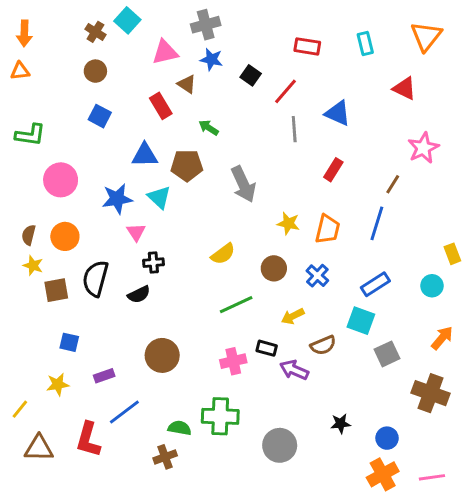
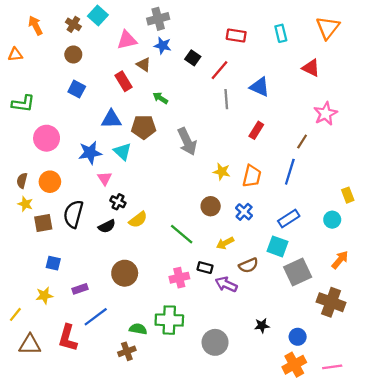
orange arrow: (24, 33) -> (35, 25), moved, turned 150
yellow semicircle: (223, 254) -> (138, 220), moved
black cross: (153, 263) -> (118, 202), turned 32
green line: (236, 305) -> (182, 234), turned 65
gray square: (387, 354) -> (298, 272), size x1.4

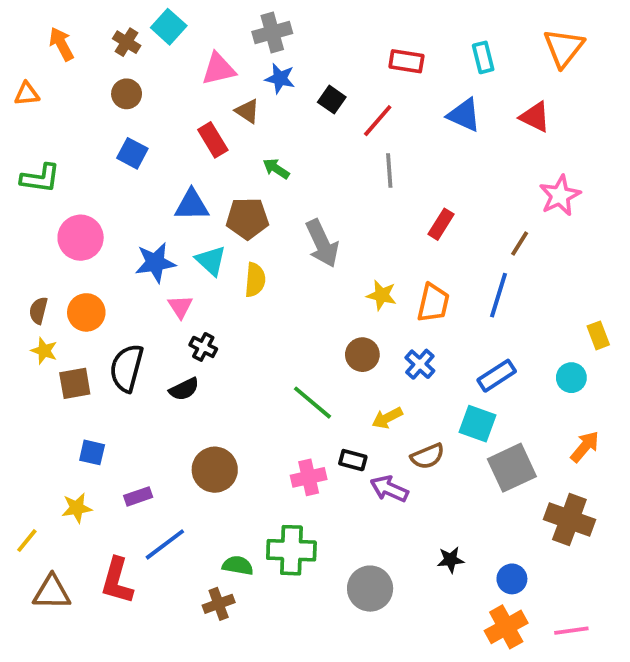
blue triangle: (260, 87) -> (464, 115), moved
yellow semicircle: (138, 220) -> (255, 280), moved, turned -48

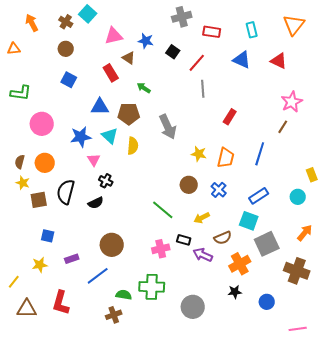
gray cross: (272, 32) -> (182, 17), moved
brown line: (520, 243) -> (283, 127), moved
blue line: (165, 544) -> (98, 276), moved
orange cross: (506, 627) -> (240, 264), moved

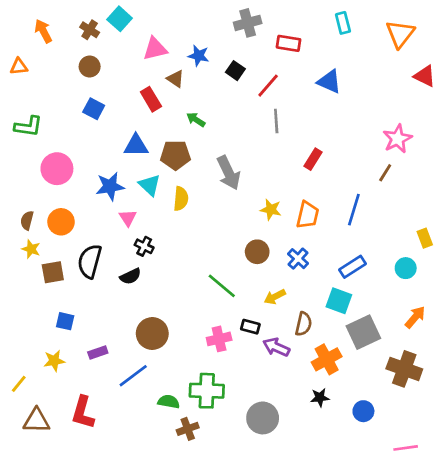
cyan rectangle: (252, 30) -> (343, 23), moved
red triangle: (279, 61) -> (425, 76), moved
brown semicircle: (223, 238) -> (303, 324), turned -54
brown cross: (114, 315) -> (188, 429), moved

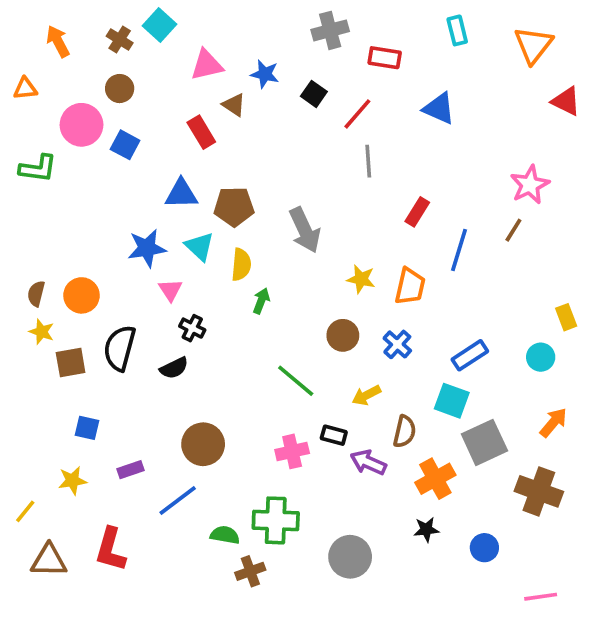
green arrow: (196, 120) -> (261, 301), moved, turned 78
pink circle: (57, 169) -> (82, 125), moved
blue line: (354, 210) -> (459, 250), moved

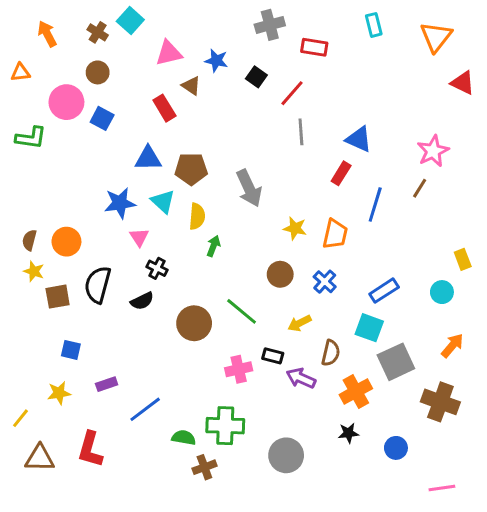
blue triangle: (439, 108) -> (359, 139), moved
brown circle: (203, 444) -> (194, 323), moved

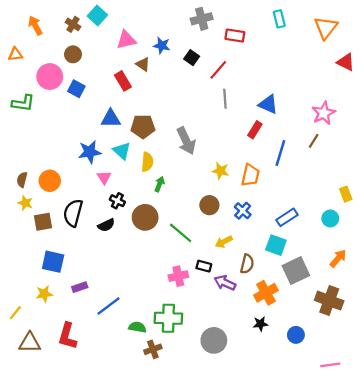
brown circle: (194, 323) -> (145, 217), moved
blue square: (71, 350) -> (53, 262), size x1.5

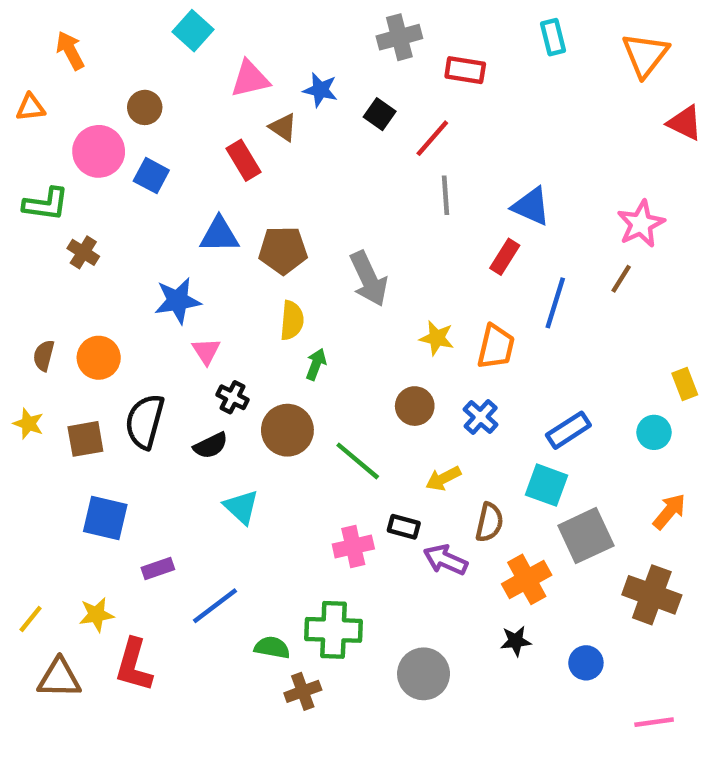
brown cross: (73, 24) -> (83, 252), moved
cyan triangle: (122, 151) -> (241, 507), moved
yellow star: (25, 203) -> (28, 424), moved
yellow star: (44, 294) -> (96, 615), moved

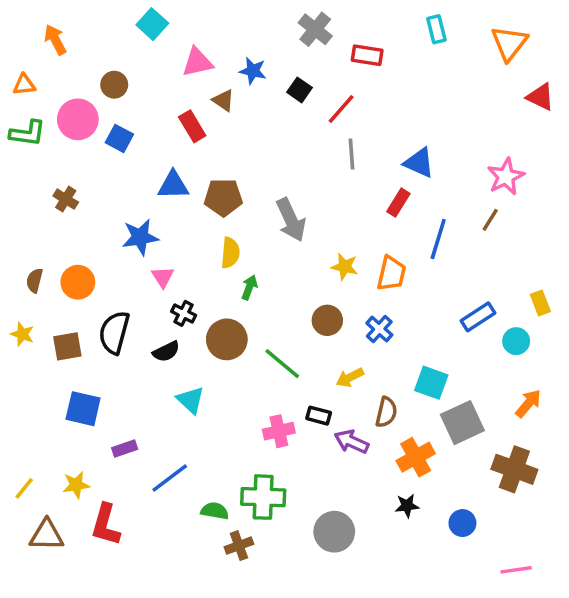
gray cross: (399, 37) -> (315, 29), turned -36
green L-shape: (46, 204) -> (28, 133), moved
blue rectangle: (568, 430) -> (478, 317), moved

